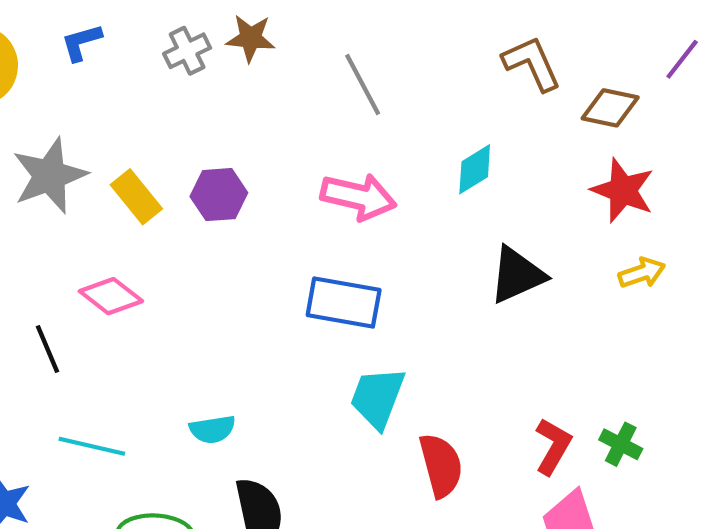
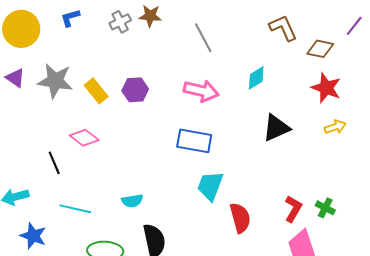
gray star: (50, 176) -> (55, 81), turned 30

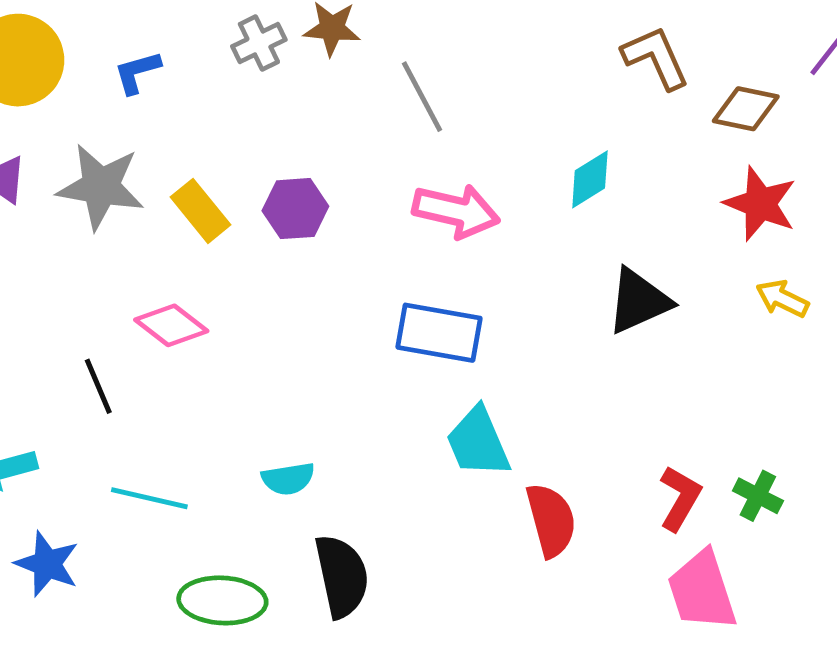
blue L-shape: (70, 18) -> (137, 72), moved
gray line: (203, 38) -> (422, 97), moved
yellow arrow: (335, 127) -> (782, 299), turned -135
cyan trapezoid: (210, 186) -> (478, 442), turned -44

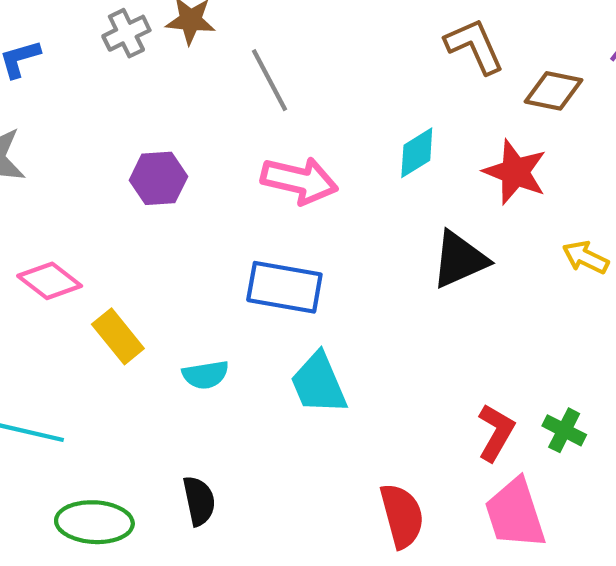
red star: (760, 204) -> (515, 172), moved
yellow rectangle: (200, 211) -> (118, 336), moved
cyan semicircle: (288, 479) -> (205, 375), moved
red semicircle: (551, 520) -> (402, 516), moved
black semicircle: (342, 576) -> (199, 501), size x0.7

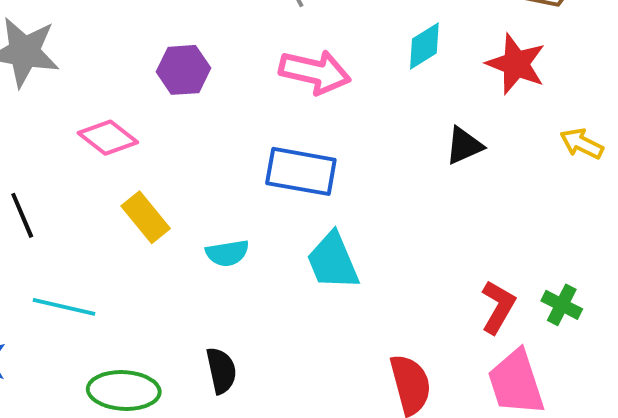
black triangle: (460, 260) -> (464, 146), size x0.7
pink diamond: (50, 281) -> (108, 138), moved

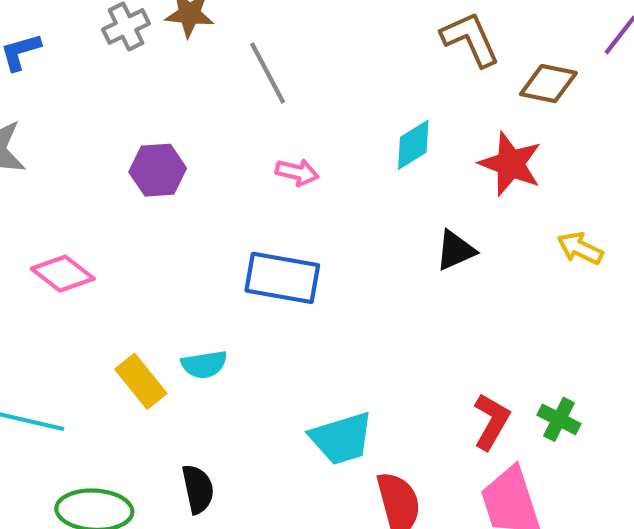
pink arrow: (315, 72) -> (297, 172), size x0.6
pink diamond: (108, 138) -> (63, 274), moved
yellow rectangle: (146, 217) -> (141, 381), moved
cyan trapezoid: (333, 261) -> (341, 438), moved, turned -84

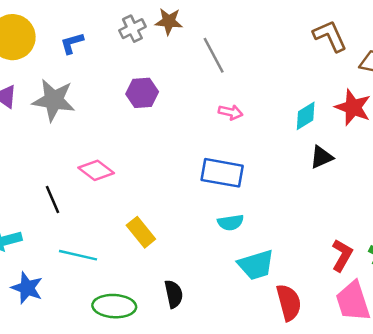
cyan diamond: (413, 145) -> (306, 116), moved
purple hexagon: (158, 170) -> (142, 93), moved
cyan semicircle: (204, 364) -> (231, 222), moved

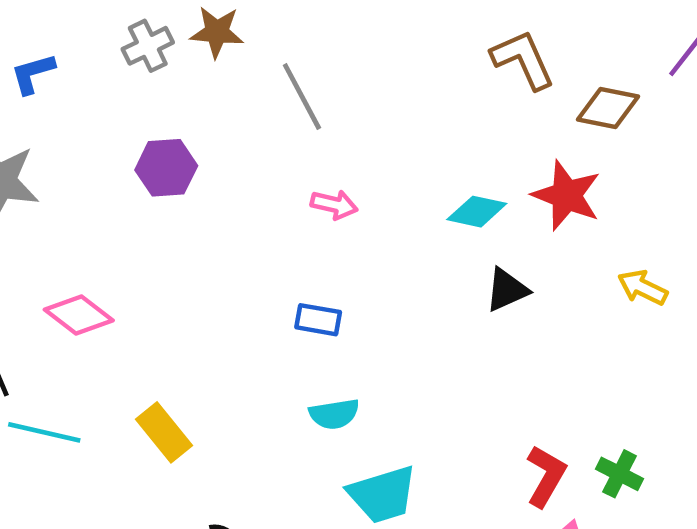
cyan diamond: (306, 116) -> (477, 212), turned 44
blue rectangle: (222, 173) -> (318, 320), size x0.6
cyan line: (78, 255) -> (44, 432), moved

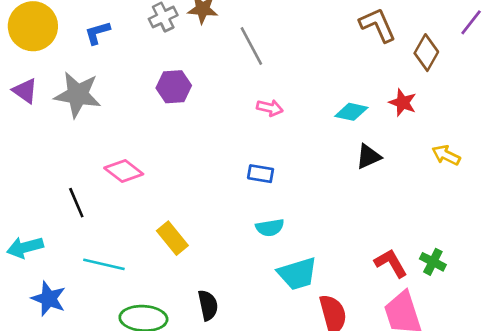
brown diamond: (608, 108) -> (426, 53), turned -72
red star: (567, 195) -> (403, 103), size x0.7
cyan line: (44, 432) -> (104, 264), moved
red L-shape: (546, 476) -> (391, 263), turned -60

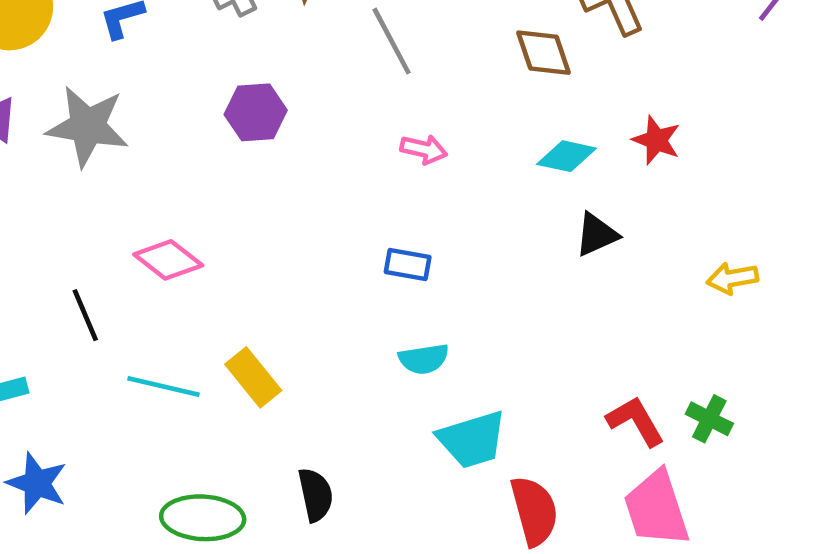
brown diamond: (426, 53) -> (544, 53), moved, turned -48
yellow arrow: (446, 155) -> (732, 278), moved, turned -36
cyan line: (104, 264) -> (164, 387), moved

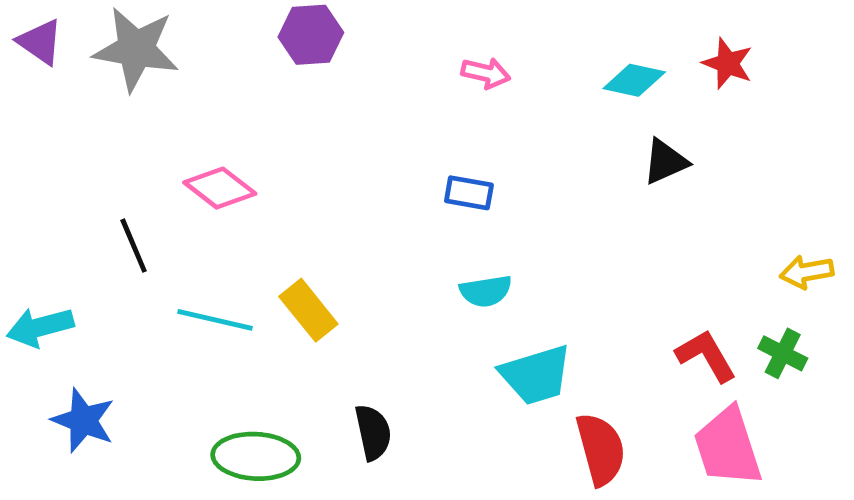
yellow arrow: (732, 278) -> (807, 272), moved

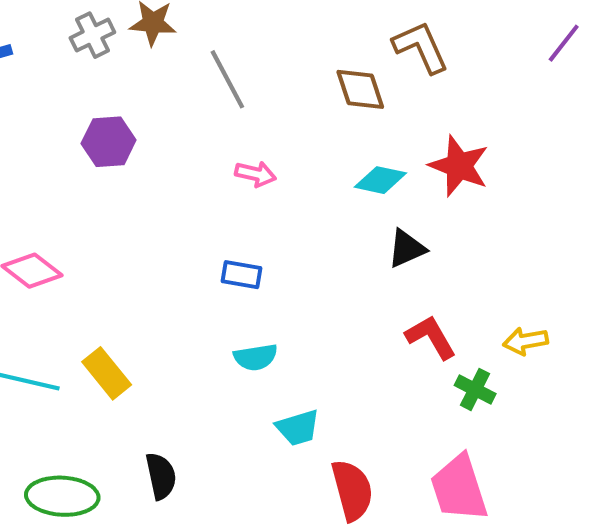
red star: (728, 63) -> (459, 166), size x1.4
green cross: (783, 353) -> (475, 389), moved
red L-shape: (706, 356) -> (431, 337), moved
cyan trapezoid: (536, 375) -> (298, 428), size x0.7

